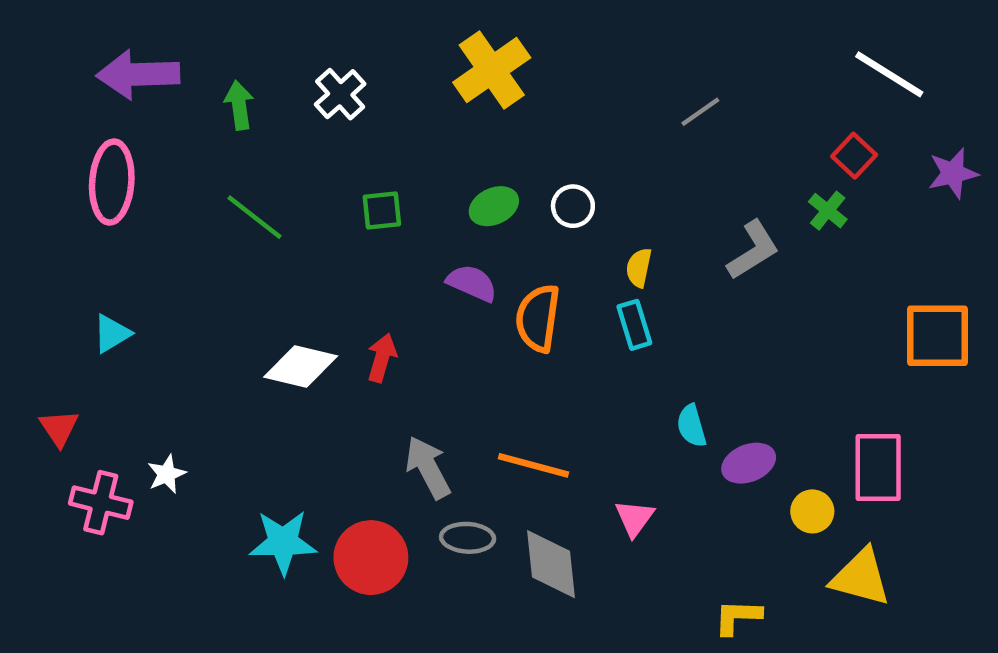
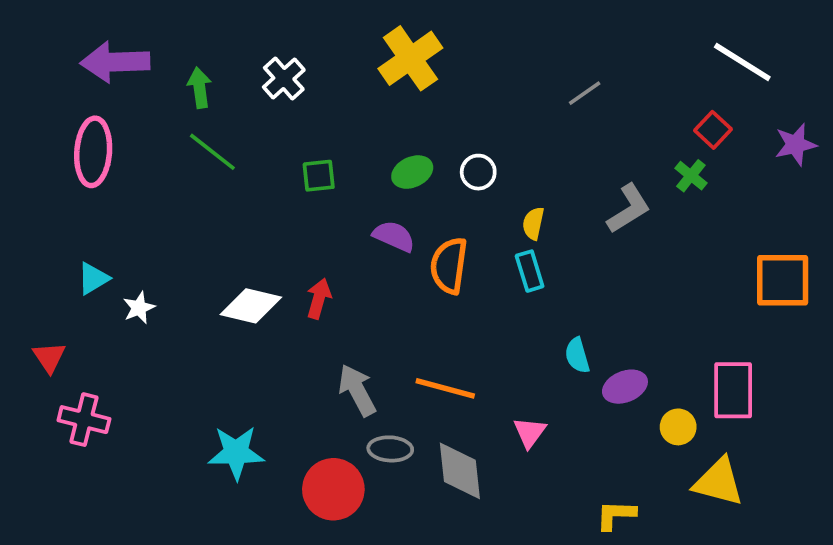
green line: (254, 217) -> (212, 152), moved
white star: (167, 474) -> (139, 308), moved
red circle: (371, 558) -> (333, 489), moved

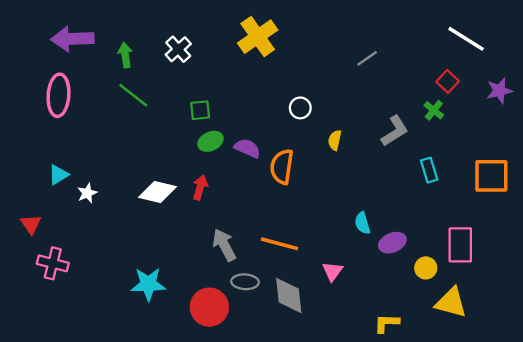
green ellipse: (412, 172) -> (210, 141), moved
cyan rectangle: (530, 271) -> (429, 170), moved

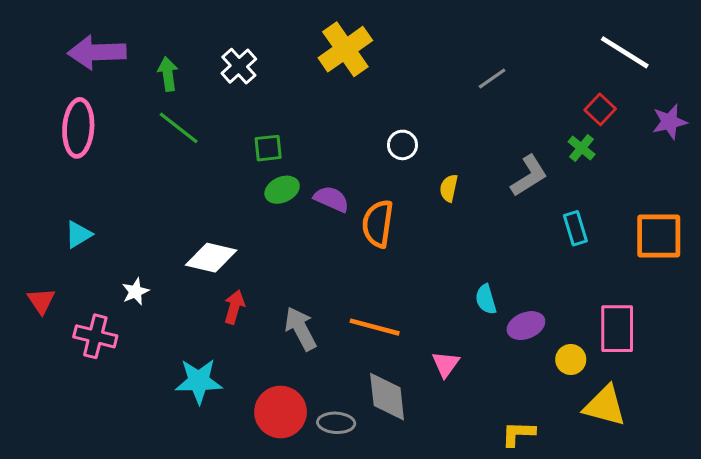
red arrow: (200, 187) -> (234, 307), moved
white star: (87, 193) -> (135, 292), moved
pink cross: (53, 263) -> (95, 336), moved
gray ellipse: (245, 282) -> (336, 423), moved

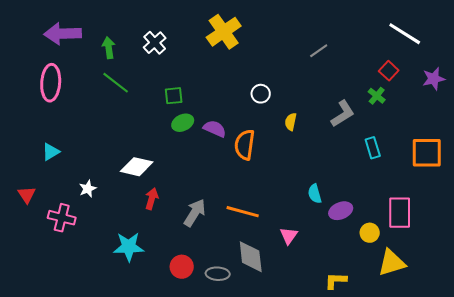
gray arrow: (301, 329) -> (195, 213), turned 60
yellow triangle: (605, 406) -> (392, 263), turned -32
red circle: (281, 412) -> (182, 267), size x0.7

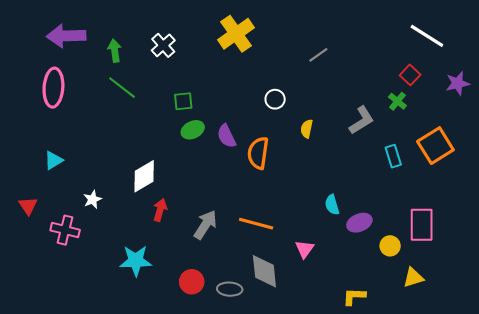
gray line: (319, 51) -> (318, 55), moved
purple semicircle: (215, 129) -> (226, 136), turned -140
orange square: (427, 153) -> (435, 146), moved, turned -32
white diamond: (137, 167) -> (144, 176), turned -44
yellow triangle: (392, 263) -> (413, 278), size x0.7

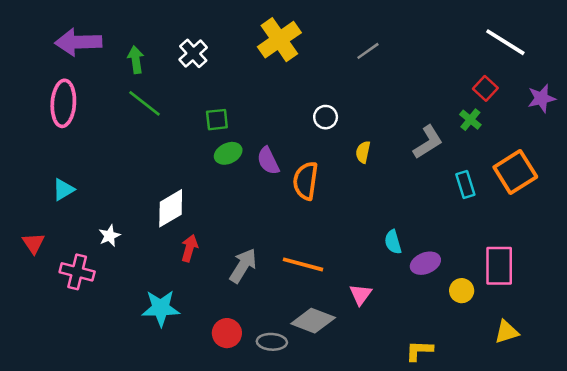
gray line: (318, 55) -> (368, 51), moved
gray diamond: (264, 271) -> (313, 321), turned -63
yellow triangle: (413, 278) -> (507, 332), moved

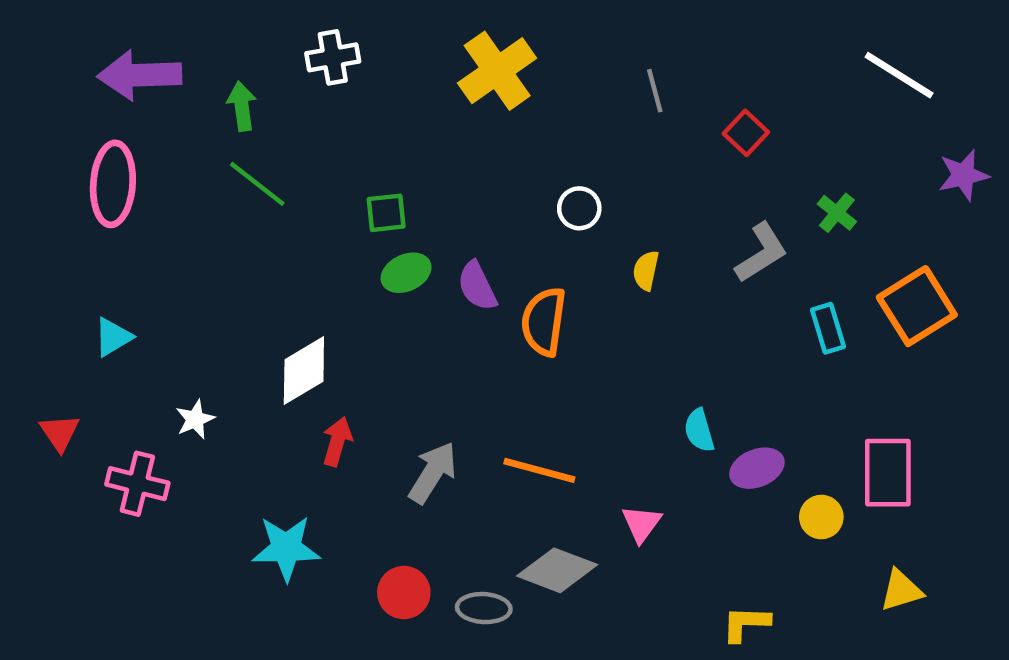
gray line: (368, 51) -> (655, 91), turned -70
white cross: (193, 53) -> (333, 57), moved, turned 32
red square: (485, 88) -> (746, 133), moved

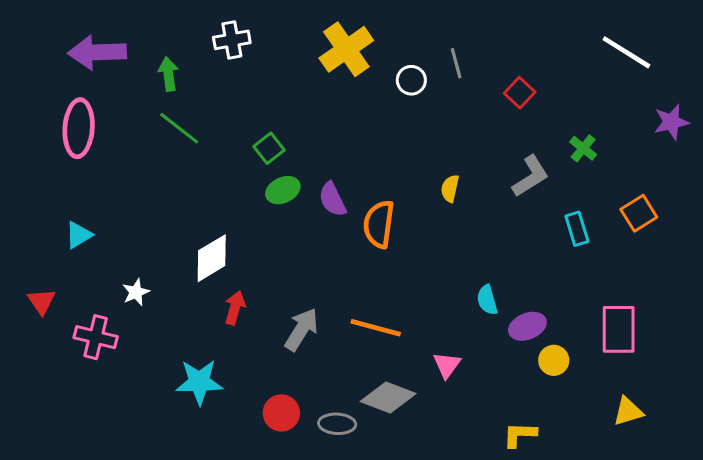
white circle: (579, 208) -> (411, 80), moved
green square: (386, 213) -> (269, 148), turned -32
orange square: (917, 306) -> (639, 213), size x0.7
yellow circle: (821, 517) -> (554, 360), moved

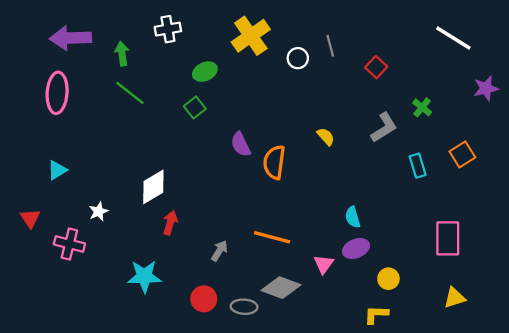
yellow semicircle: (450, 189) -> (326, 137), turned 126
green ellipse: (283, 190) -> (205, 72), moved
purple ellipse: (527, 326) -> (356, 248), moved
gray arrow: (301, 329) -> (219, 251), moved, size x0.7
yellow circle: (554, 360) -> (388, 279), moved

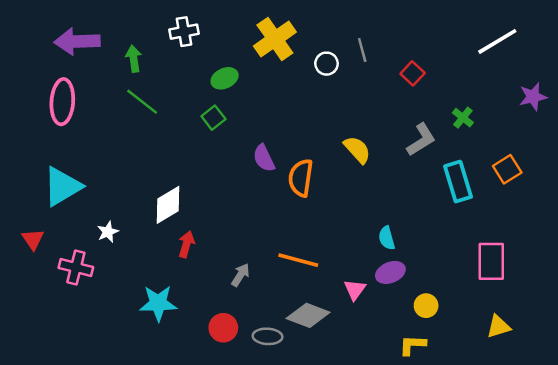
white line: (453, 38) -> (497, 41), turned -63
yellow semicircle: (326, 137) -> (357, 150), size x1.4
cyan rectangle: (418, 166) -> (458, 182), size x1.5
cyan triangle: (57, 170) -> (62, 186), size x1.8

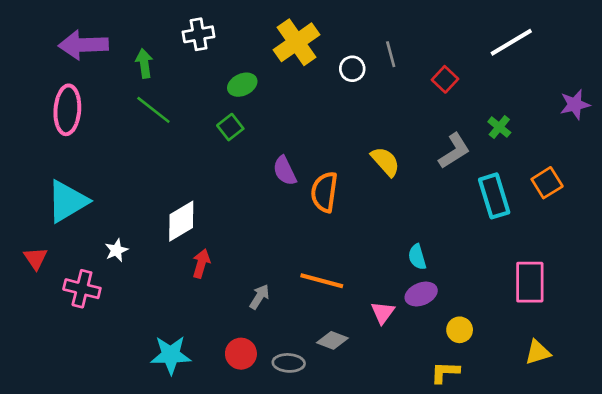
white line: (497, 41) -> (511, 42), moved
cyan star: (158, 303) -> (171, 355), moved
gray diamond: (308, 315) -> (332, 340), size x0.7

